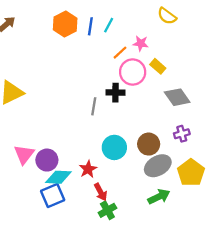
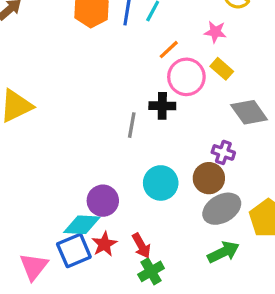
pink star: (141, 43) -> (215, 32), moved
purple cross: (182, 134) -> (223, 152), moved, turned 35
pink triangle: (24, 154) -> (34, 267), moved
purple circle: (47, 160) -> (103, 201), moved
red star: (88, 169) -> (104, 244), moved

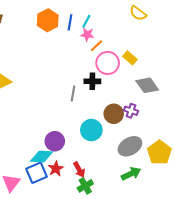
pink star: (215, 32) -> (87, 35), moved
brown circle: (209, 178) -> (114, 114), moved

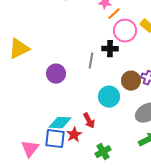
purple circle: (55, 141) -> (56, 74), moved
red arrow: (79, 170) -> (89, 121), moved
blue square: (36, 173) -> (55, 139), turned 30

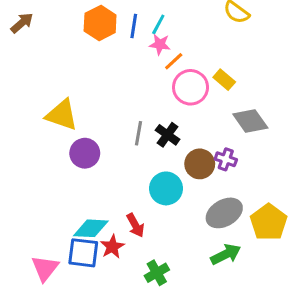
yellow triangle: (19, 49) -> (62, 115), moved, turned 45
black cross: (110, 49) -> (168, 135), moved, turned 35

